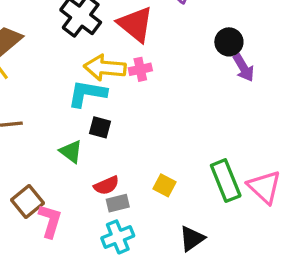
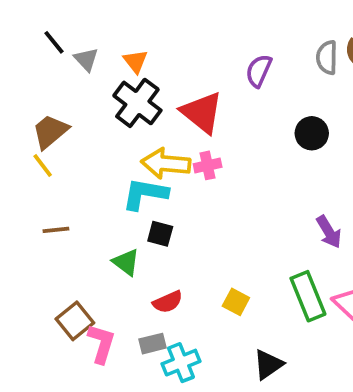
purple arrow: (243, 68) -> (329, 232), moved
gray rectangle: (118, 203) -> (153, 344), moved

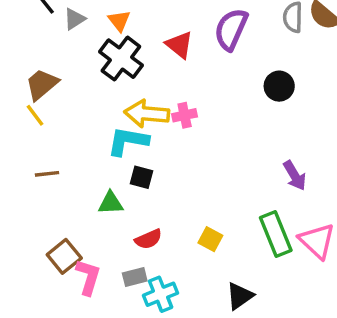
gray triangle: (86, 59) -> (74, 19), turned 40
purple semicircle: (259, 71) -> (231, 29), size x1.4
red triangle: (202, 112) -> (179, 45), moved, size x0.7
green triangle: (126, 262) -> (111, 203), turned -40

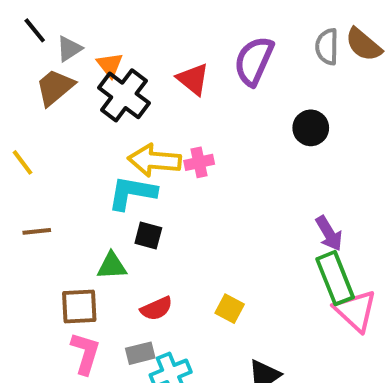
orange triangle: (119, 21) -> (110, 65), moved
brown trapezoid: (42, 84) -> (55, 87), moved
green rectangle: (276, 234) -> (335, 278), moved
brown square: (64, 256) -> (79, 307), moved, turned 36

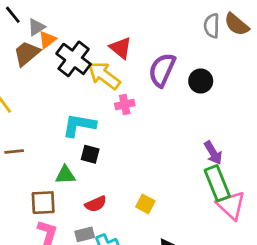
purple semicircle: (254, 61) -> (162, 70), moved
orange triangle: (110, 65) -> (47, 40), moved, turned 30
yellow arrow: (154, 160) -> (104, 75), moved, turned 32

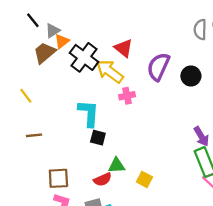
cyan L-shape: (79, 125) -> (89, 113), turned 84
green triangle: (65, 175) -> (117, 165), moved

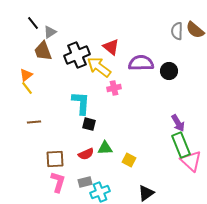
orange triangle: (62, 41) -> (26, 75), moved
brown trapezoid: (44, 53) -> (43, 51), turned -70
black cross: (84, 57) -> (77, 55), turned 30
purple semicircle: (158, 67) -> (141, 63), turned 65
red semicircle: (103, 179) -> (86, 154), moved

